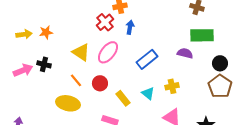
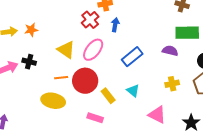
orange line: (76, 80) -> (61, 78), turned -56
red circle: (100, 83) -> (85, 81), size x1.6
yellow cross: (172, 86) -> (172, 84), moved

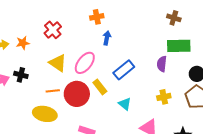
red cross: (90, 20) -> (53, 30), moved
purple semicircle: (170, 51) -> (162, 64), turned -98
yellow rectangle: (108, 96) -> (100, 87), moved

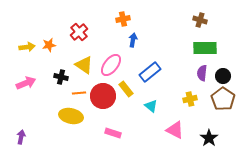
purple semicircle: (162, 64) -> (202, 73), moved
black cross: (21, 75) -> (61, 77), moved

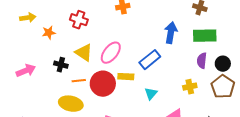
red cross: (79, 32) -> (79, 20), turned -30
blue arrow: (133, 40) -> (171, 33), moved, size x1.5
yellow arrow: (27, 47) -> (28, 18), moved
yellow rectangle: (126, 89) -> (126, 77), turned -49
cyan triangle: (151, 106) -> (151, 94), turned 32

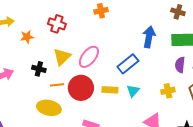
yellow triangle: (84, 53) -> (62, 57), turned 42
yellow rectangle: (126, 77) -> (110, 90), moved
cyan triangle: (151, 94) -> (133, 91), moved

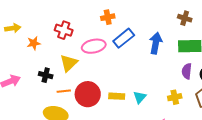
pink ellipse: (89, 57) -> (94, 46), moved, turned 40
blue rectangle: (128, 64) -> (124, 38), moved

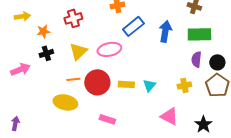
red cross: (64, 30) -> (73, 18), turned -36
pink ellipse: (94, 46) -> (109, 49), moved
black cross: (46, 75) -> (46, 53), moved, turned -32

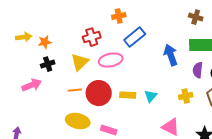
yellow arrow: (22, 16) -> (24, 37), moved
red cross: (73, 18) -> (92, 37), moved
blue arrow: (165, 31) -> (171, 55), moved, turned -30
pink arrow: (20, 69) -> (32, 85), moved
yellow ellipse: (65, 102) -> (78, 121), moved

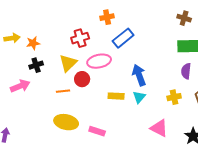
blue arrow: (171, 55) -> (139, 75), moved
red circle: (99, 93) -> (82, 79), moved, size x0.6

